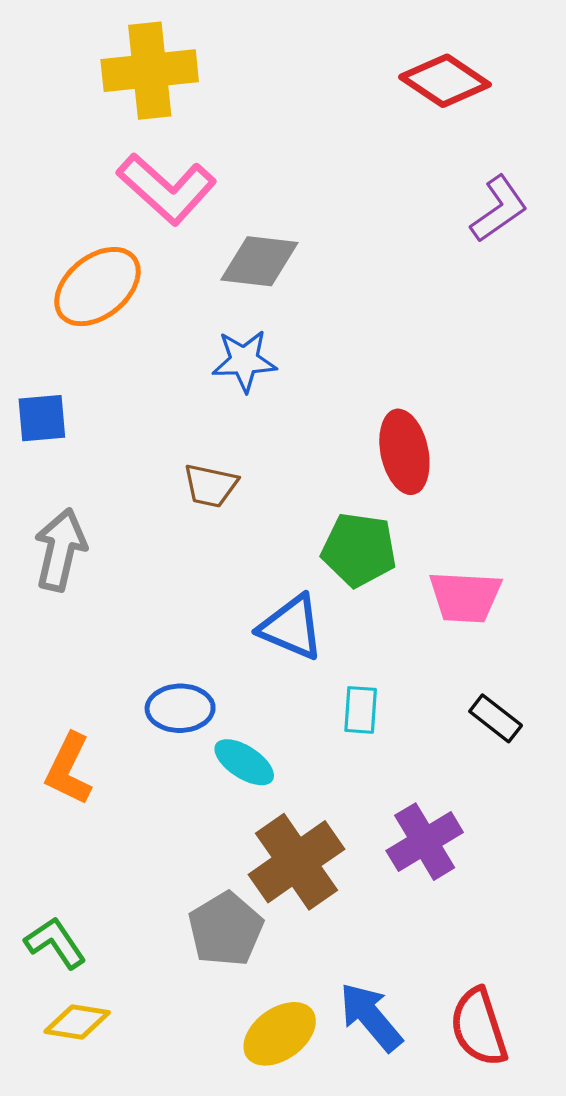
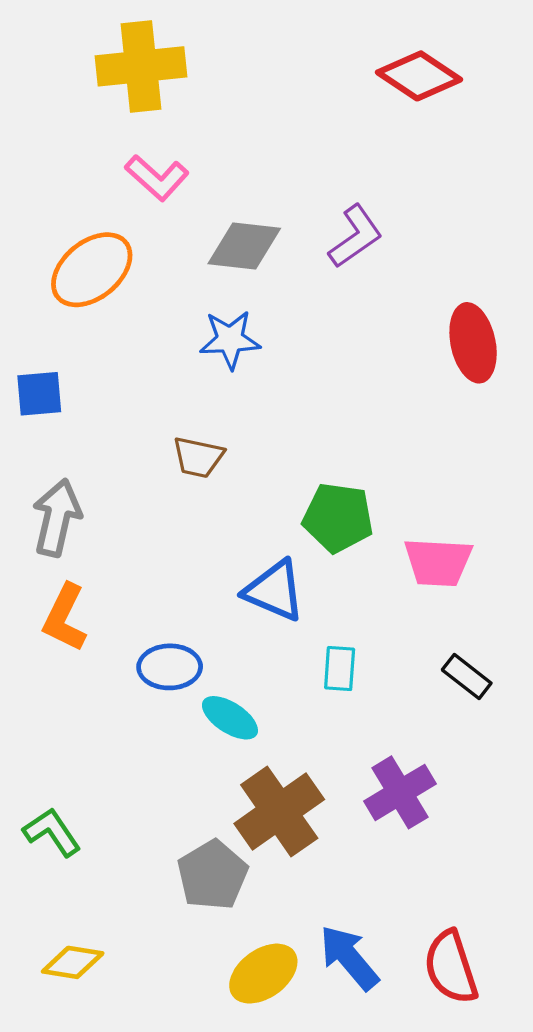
pink L-shape: (167, 189) -> (157, 178), size x0.7
purple L-shape: (499, 209) -> (355, 236), moved
red ellipse: (404, 452) -> (473, 343), moved
orange L-shape: (69, 769) -> (65, 618), moved
green L-shape: (55, 943) -> (52, 832), moved

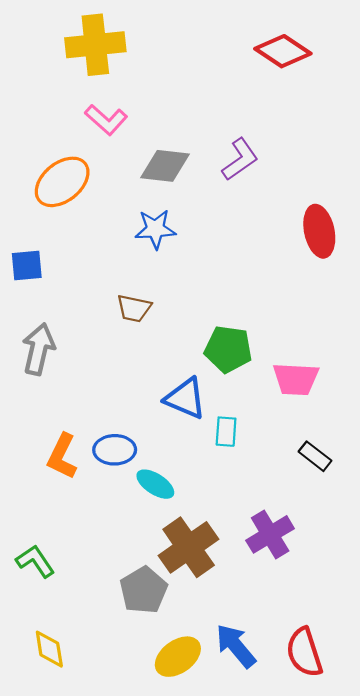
orange L-shape: (65, 618) -> (62, 456), moved
cyan rectangle: (340, 669) -> (226, 432), moved
yellow diamond: (73, 962) -> (49, 649), turned 72

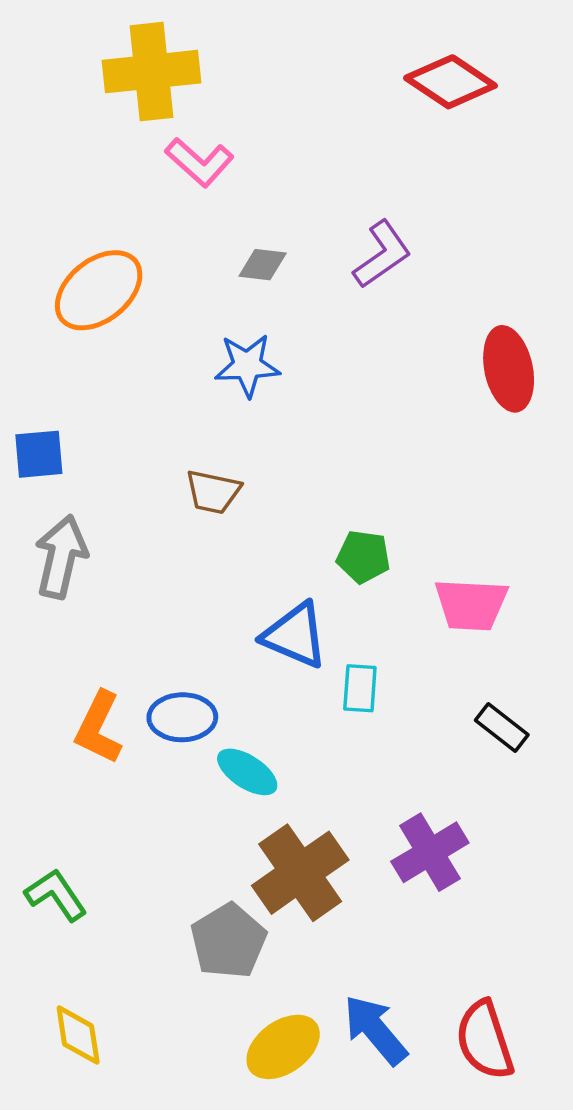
pink L-shape: (106, 120) -> (199, 162), moved
gray diamond: (165, 166) -> (263, 265), size x0.6
blue square: (27, 265) -> (39, 454), moved
green pentagon: (228, 349) -> (363, 557), size x0.7

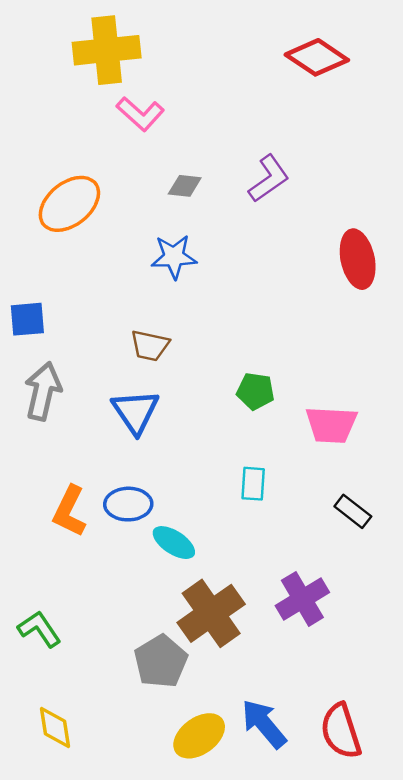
blue triangle: (295, 635) -> (135, 412), moved, turned 33

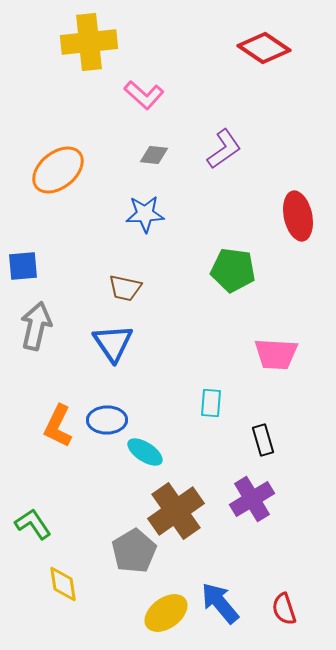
pink L-shape: (140, 114) -> (144, 95), moved
green pentagon: (256, 391) -> (233, 270), moved, size x1.4
black rectangle: (353, 511) -> (263, 440), moved, turned 36
yellow diamond: (55, 727) -> (63, 584), moved
red semicircle: (341, 731) -> (284, 609), size x0.7

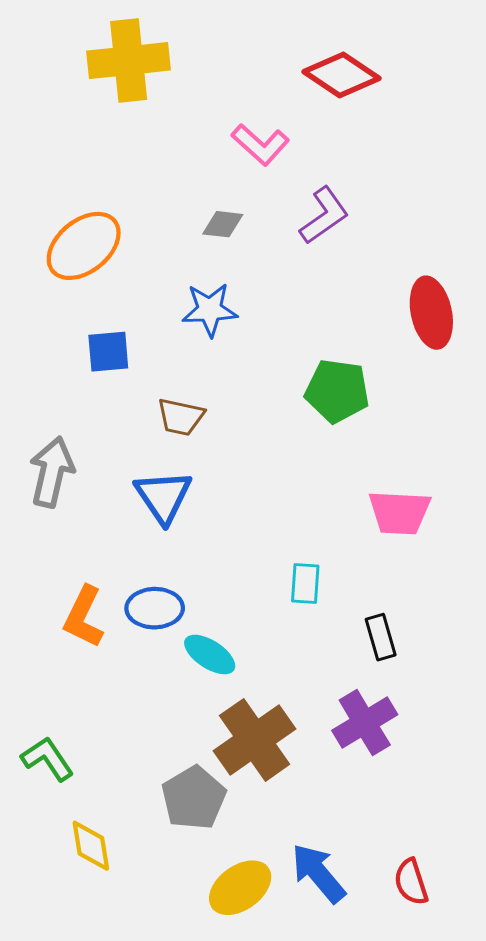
red diamond: (264, 48) -> (342, 75), moved
pink L-shape: (144, 95) -> (260, 145), moved
blue square: (23, 266) -> (108, 352), moved

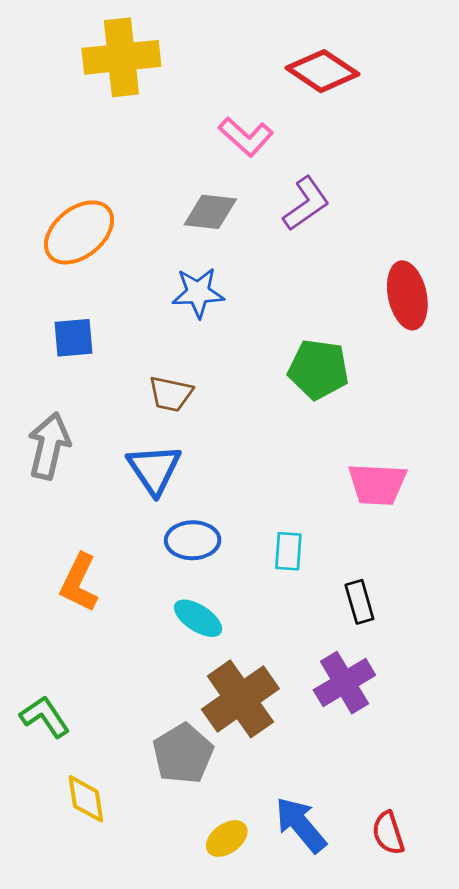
gray diamond: (223, 224) -> (210, 212), size x1.4
blue square: (108, 352) -> (74, 338), moved
blue ellipse: (155, 608) -> (193, 540), moved
yellow ellipse: (240, 888) -> (227, 838), size x0.7

